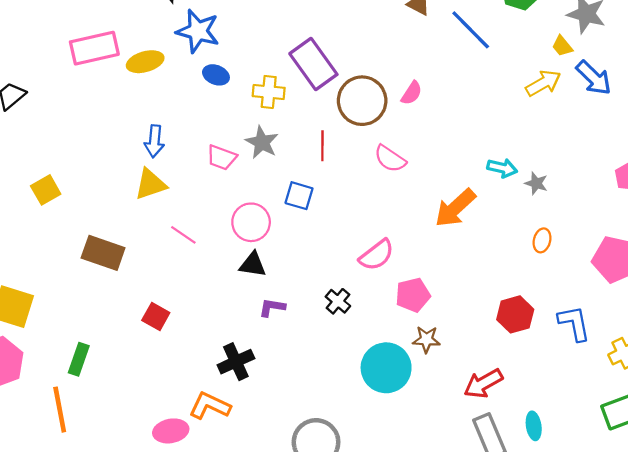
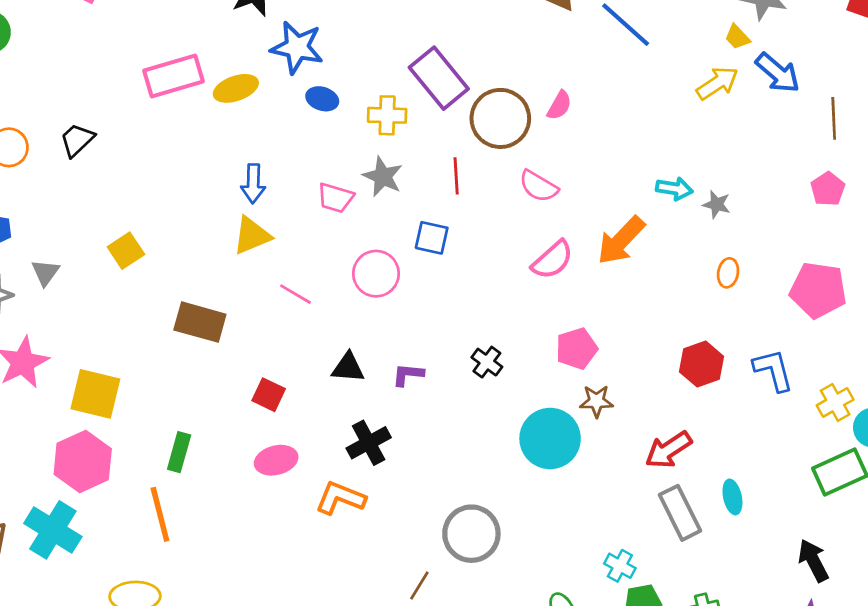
pink semicircle: (377, 255) -> (552, 260), moved
black triangle: (253, 265) -> (348, 368), moved
pink ellipse: (171, 431) -> (276, 460), moved

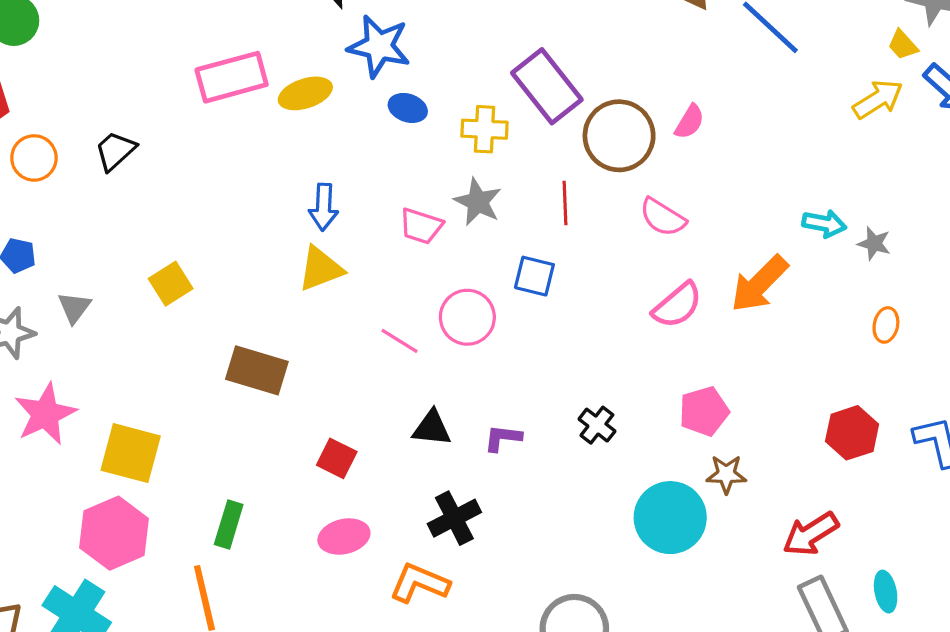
pink line: (295, 294) -> (400, 341), moved

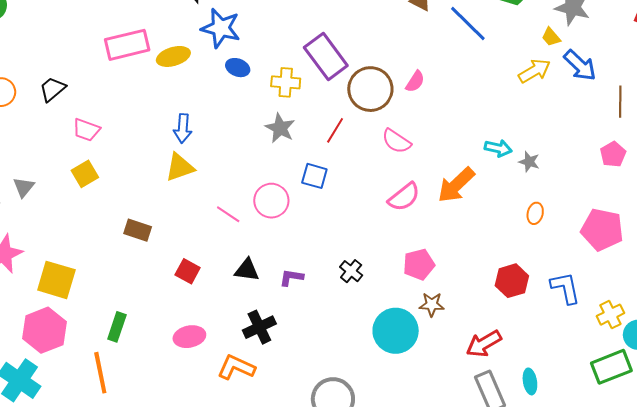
red line: (565, 203) -> (335, 130), turned 32
pink trapezoid: (421, 226) -> (86, 130), moved
brown rectangle: (257, 370) -> (138, 230), size x0.7
red square: (337, 458) -> (188, 271), moved

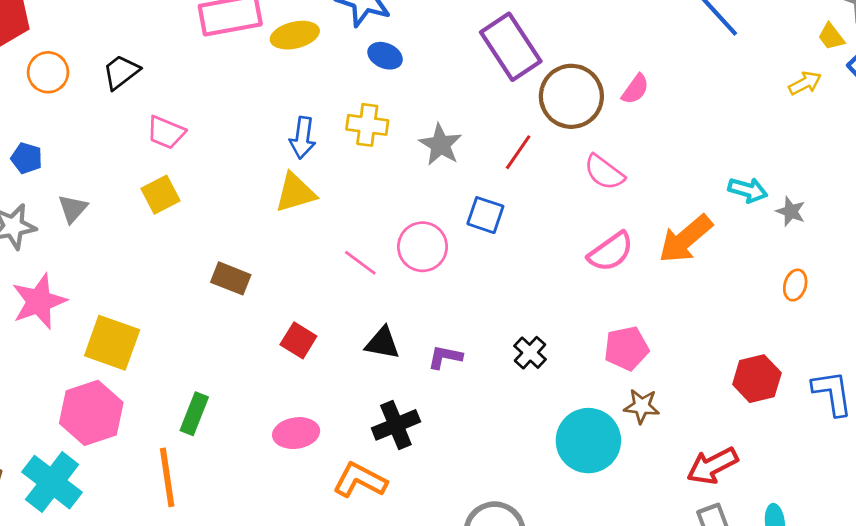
yellow arrow: (534, 71) -> (805, 83), size x0.7
yellow cross: (286, 82) -> (367, 125), moved

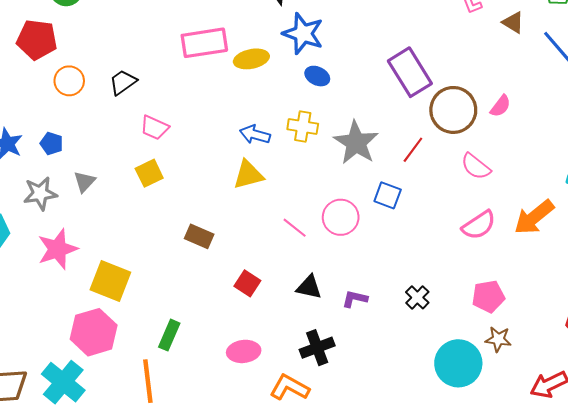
blue arrow: (303, 138) -> (255, 135), turned 96
gray star: (440, 145) -> (356, 143), size x1.4

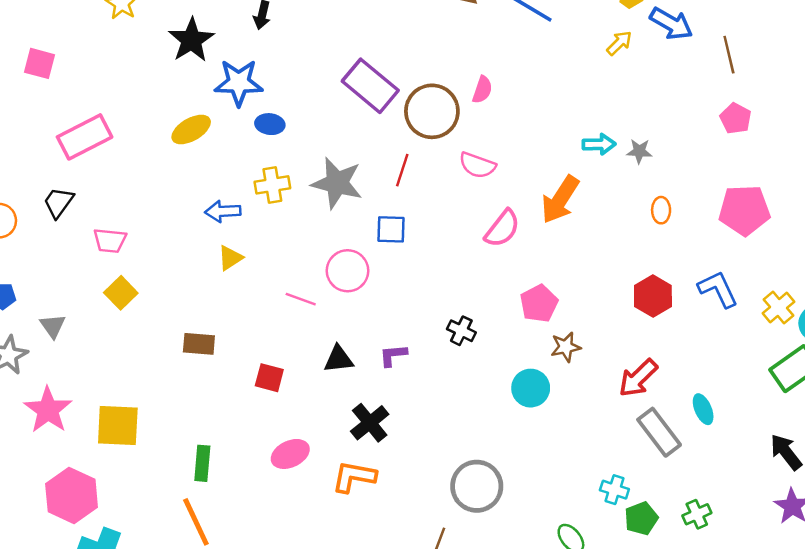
pink rectangle: (204, 43) -> (85, 137), moved
yellow triangle: (248, 175) -> (230, 258), size x0.7
pink hexagon: (94, 332) -> (72, 495), moved
cyan circle: (458, 363) -> (531, 388), size x0.7

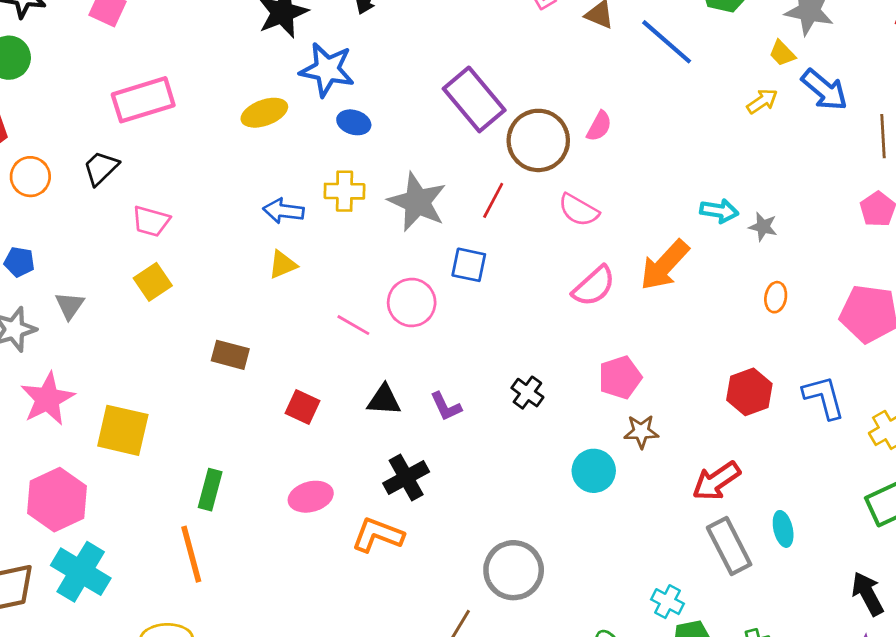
purple L-shape: (393, 355) -> (446, 406), turned -120

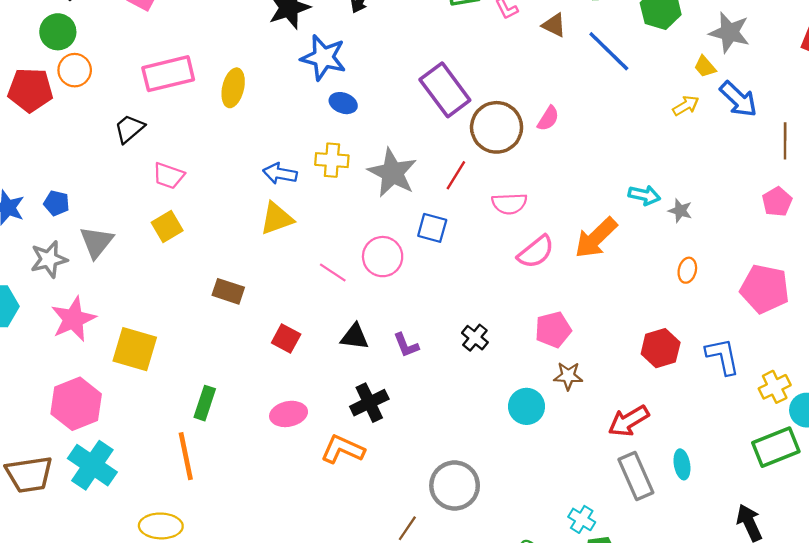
yellow ellipse: (264, 113) -> (233, 88), moved, turned -60
orange circle: (30, 177) -> (75, 70), moved
pink semicircle: (579, 210) -> (509, 204), moved, turned -36
yellow triangle: (283, 265) -> (277, 218), size x1.4
gray triangle: (70, 305) -> (96, 242), size x1.4

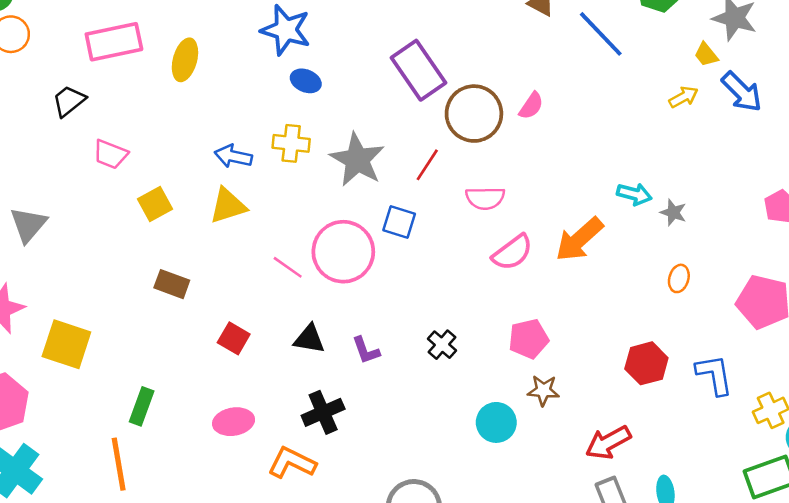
yellow square: (167, 226) -> (155, 204), moved
pink circle: (383, 257) -> (343, 252), size x1.4

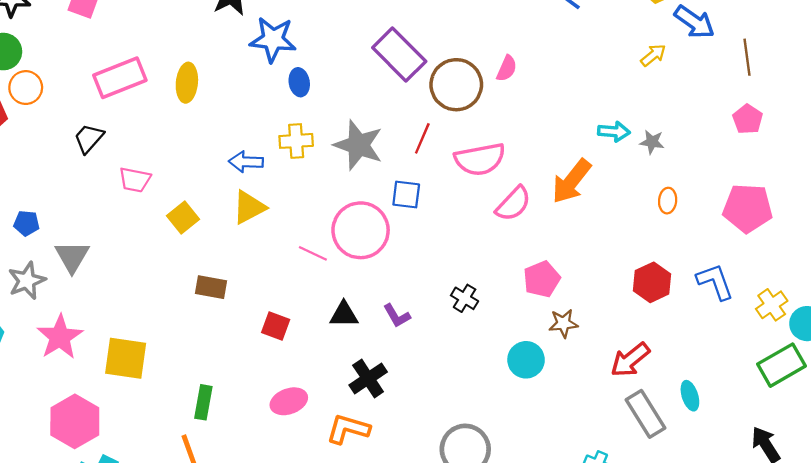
blue ellipse: (306, 81) -> (299, 82), turned 68
yellow arrow: (683, 97) -> (653, 55), moved
pink semicircle: (485, 198) -> (480, 159), size x1.4

